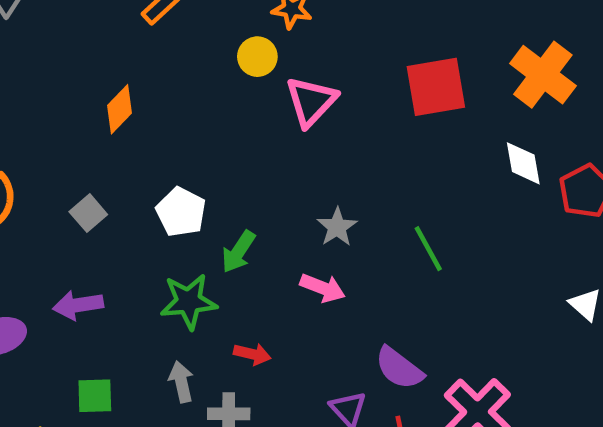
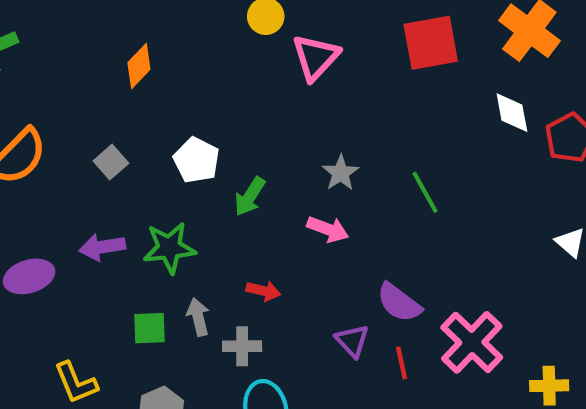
green star: (189, 301) -> (169, 248), moved
green square: (95, 396) -> (149, 328), moved

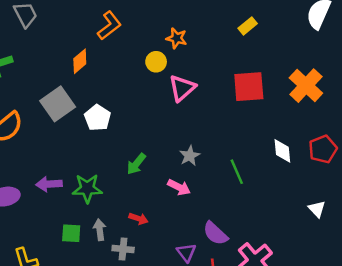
orange diamond: (139, 66) -> (80, 61), moved
white diamond: (512, 113) -> (282, 151), moved
white pentagon: (196, 160) -> (98, 118), moved
gray square: (111, 162) -> (58, 104), moved, size x1.8

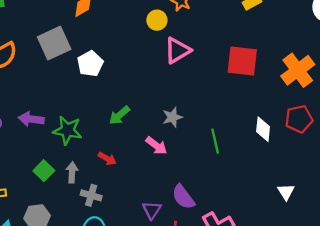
red pentagon: (323, 149) -> (299, 119), moved
red arrow: (139, 219) -> (107, 159), moved
green square: (71, 233) -> (44, 171), turned 30

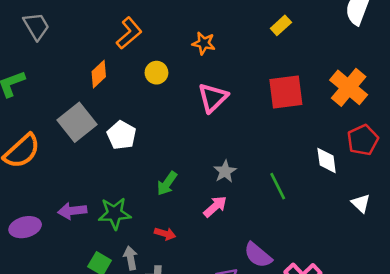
yellow circle: (157, 20) -> (156, 73), moved
pink arrow: (156, 146) -> (215, 207), turned -65
white triangle: (286, 192) -> (361, 203), moved

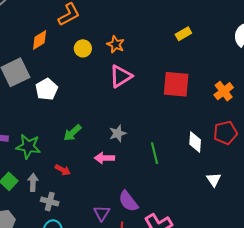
orange star: (204, 43) -> (116, 44), moved
orange cross: (349, 87) -> (224, 91), size x0.7
pink arrow: (215, 207) -> (104, 158), turned -150

